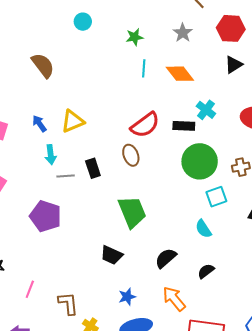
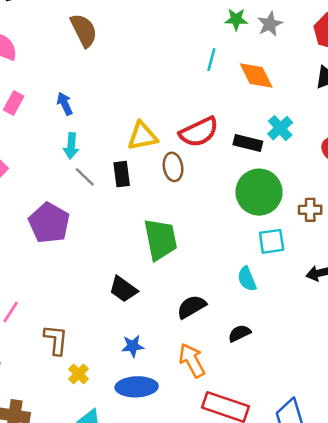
green star: (135, 37) -> (236, 19), moved
yellow triangle: (73, 121) -> (142, 136), moved
gray line: (66, 176) -> (85, 177), turned 36

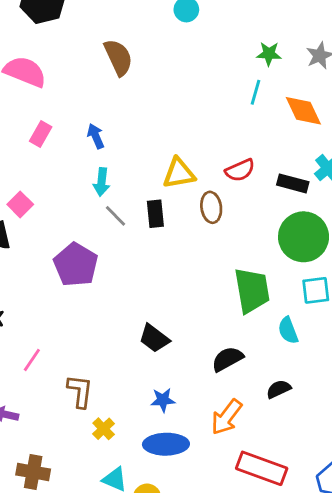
green star: (236, 19) -> (269, 54), moved
red semicircle: (199, 132) -> (240, 170), size x0.7
green trapezoid: (161, 239) -> (252, 290), moved
orange arrow: (192, 360) -> (227, 417), turned -116

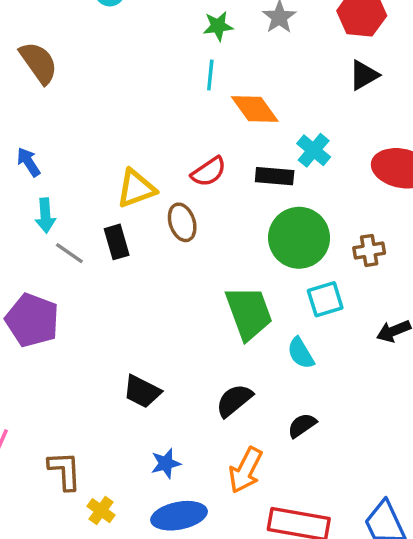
orange diamond: (303, 111) -> (255, 109), moved

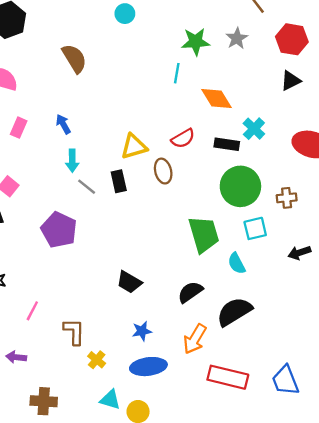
green star: (218, 26) -> (196, 42), size x1.4
cyan line: (210, 75) -> (177, 73), moved
black semicircle: (302, 425) -> (234, 312), size x1.8

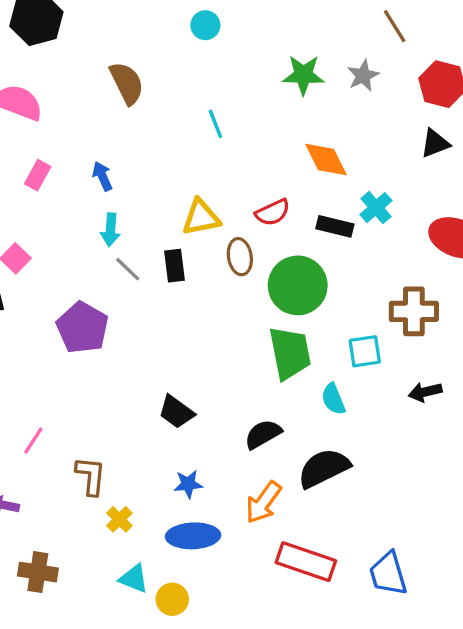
cyan line: (177, 73) -> (215, 124), moved, turned -36
green circle: (240, 186) -> (298, 285), moved
brown cross: (287, 198) -> (414, 311), size x1.6

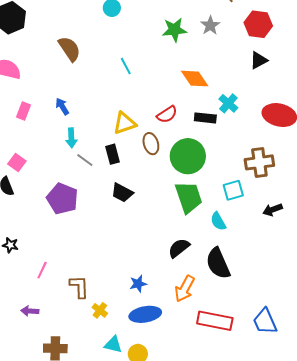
black trapezoid: (176, 412) -> (122, 193), moved
black semicircle: (324, 468) -> (218, 263), turned -80

